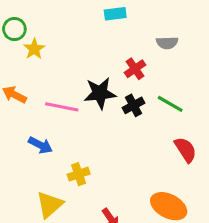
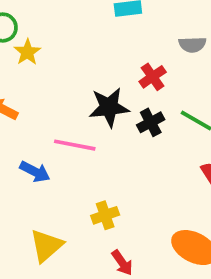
pink line: (62, 107) -> (75, 145), moved
yellow cross: (79, 174) -> (105, 215), moved

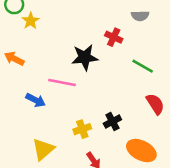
red cross: (153, 77) -> (114, 37), turned -30
black cross: (151, 122) -> (112, 122), moved

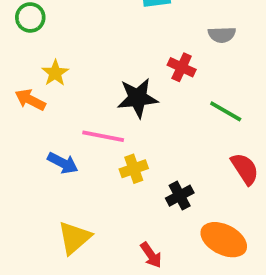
yellow star: (31, 21) -> (55, 73), moved
yellow cross: (82, 129) -> (134, 169), moved

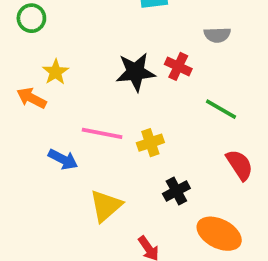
black star: (138, 98) -> (136, 72), moved
yellow cross: (134, 169) -> (150, 143), moved
yellow triangle: (74, 238) -> (106, 206), moved

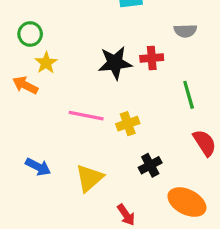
green circle: (31, 18) -> (30, 34), moved
red cross: (178, 66) -> (152, 58), turned -30
green line: (221, 109) -> (189, 95), turned 44
blue arrow: (63, 159) -> (38, 167), moved

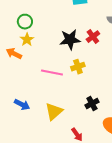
green circle: (30, 34) -> (25, 22), moved
red cross: (152, 58) -> (93, 37), turned -32
yellow cross: (128, 124) -> (78, 67), moved

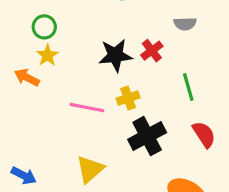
black cross: (92, 104) -> (147, 136), moved, size x1.6
blue arrow: (22, 105) -> (24, 176), moved

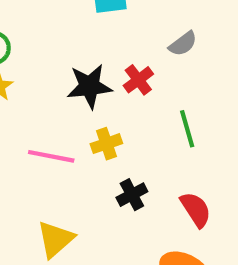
gray semicircle: (185, 24) -> (183, 44), turned -35
red semicircle: (204, 134) -> (196, 209), moved
black cross: (147, 136) -> (132, 195), size x0.6

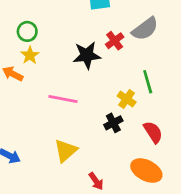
gray semicircle: (183, 44) -> (145, 29), size x1.5
red cross: (138, 80) -> (115, 41), moved
yellow cross: (106, 144) -> (127, 99), moved, turned -36

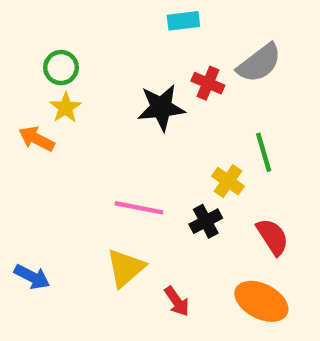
red cross: (115, 41) -> (208, 83), turned -30
pink line: (63, 99) -> (139, 208), moved
red arrow: (96, 181) -> (177, 301), moved

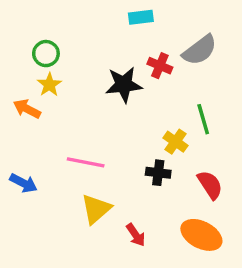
pink line: (139, 208) -> (86, 162), moved
black cross: (206, 221) -> (158, 173), turned 35
blue arrow: (32, 277) -> (23, 183), moved

